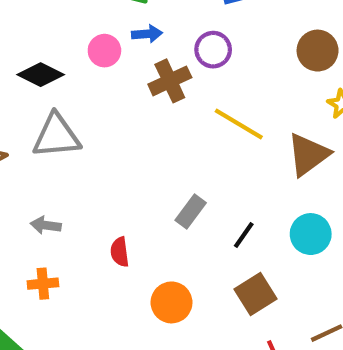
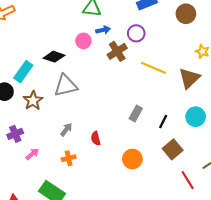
brown circle: (318, 51) -> (186, 14), moved
gray arrow: (46, 225) -> (66, 130), turned 128
red semicircle: (120, 252) -> (96, 138), moved

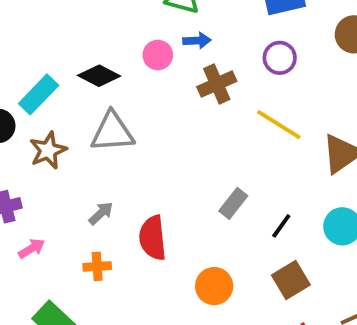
purple circle: (136, 33) -> (280, 58), moved
red semicircle: (96, 138) -> (153, 238), size x1.6

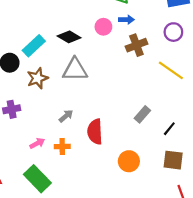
pink arrow: (32, 248) -> (37, 143), moved
brown square: (291, 280) -> (173, 160), turned 35

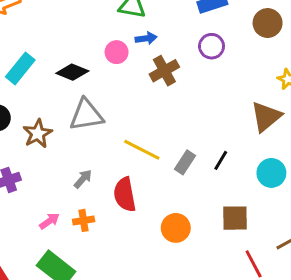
cyan rectangle: (34, 46) -> (20, 68), moved
yellow line: (171, 70) -> (142, 150), moved
black line: (169, 129) -> (221, 160), moved

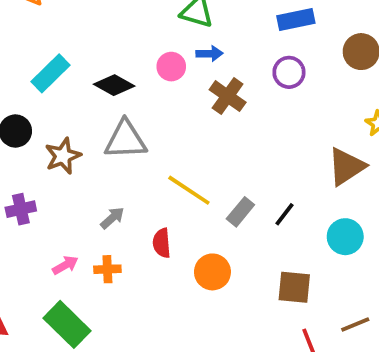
brown cross: (164, 71) -> (228, 96), turned -32
red semicircle: (125, 195) -> (162, 243), size x0.7
orange circle: (176, 228) -> (212, 272), moved

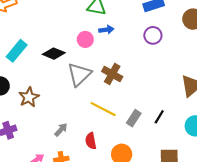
brown cross: (228, 96) -> (112, 74), moved
gray triangle: (125, 140) -> (79, 74), moved, turned -35

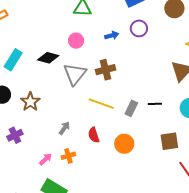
blue arrow: (106, 30) -> (112, 35), moved
brown cross: (112, 74) -> (105, 70), turned -36
black line: (159, 117) -> (155, 104), turned 64

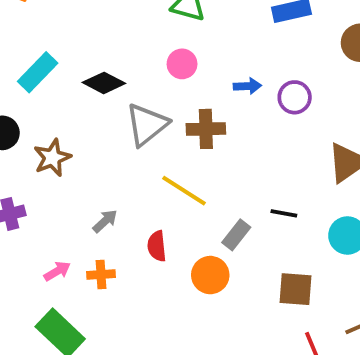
purple circle: (139, 28) -> (295, 97), moved
blue arrow: (112, 35) -> (247, 86), moved
pink circle: (76, 41) -> (182, 64), moved
gray rectangle: (131, 108) -> (236, 235), moved

